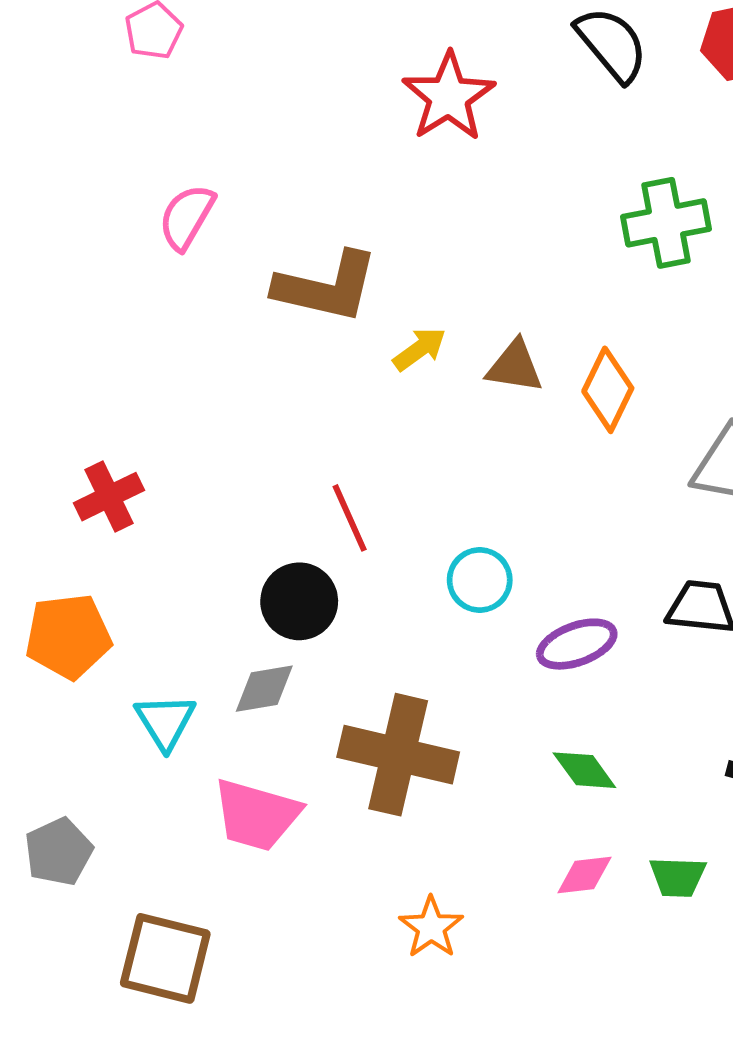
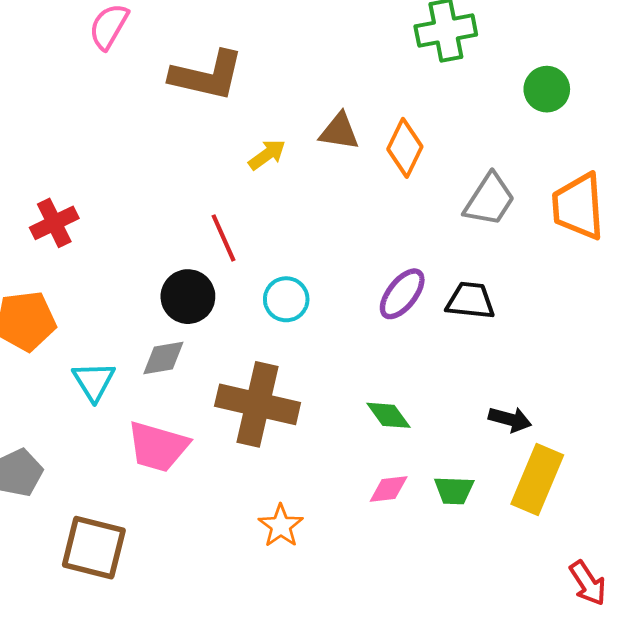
yellow arrow: (420, 349) -> (267, 155), moved
cyan circle: (480, 580) -> (286, 299), moved
purple ellipse: (577, 644) -> (402, 294), moved, turned -32

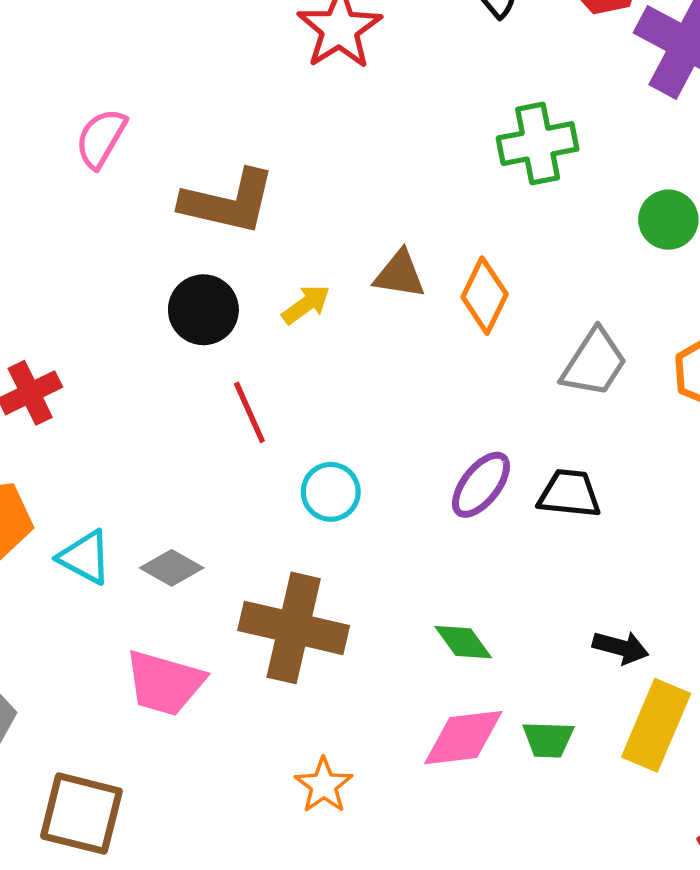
black circle: (188, 297) -> (203, 310), moved
gray diamond: (163, 358) -> (172, 568), turned 39
cyan triangle: (94, 381) -> (85, 557), moved, turned -30
pink diamond: (389, 489) -> (463, 738), size x1.6

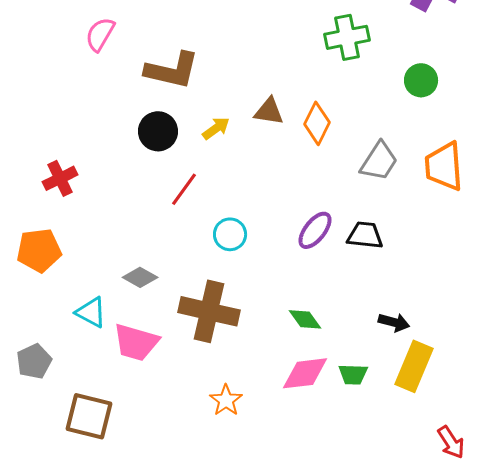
red line: (249, 412) -> (184, 189), turned 60
cyan triangle: (85, 557) -> (91, 312), moved

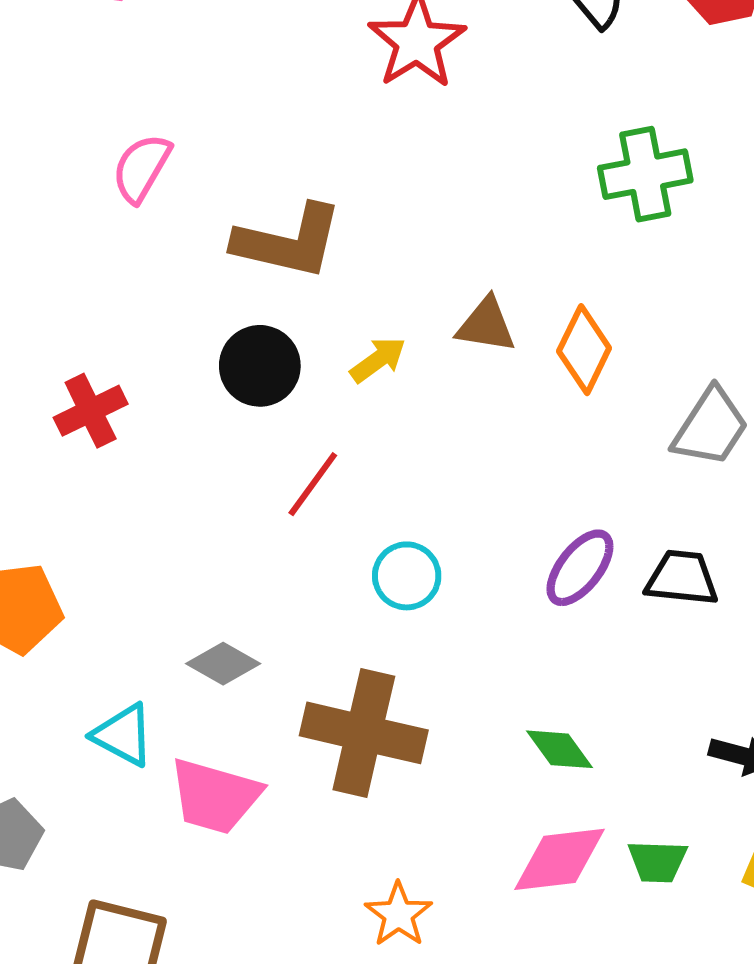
red cross: (60, 178) -> (91, 411), moved

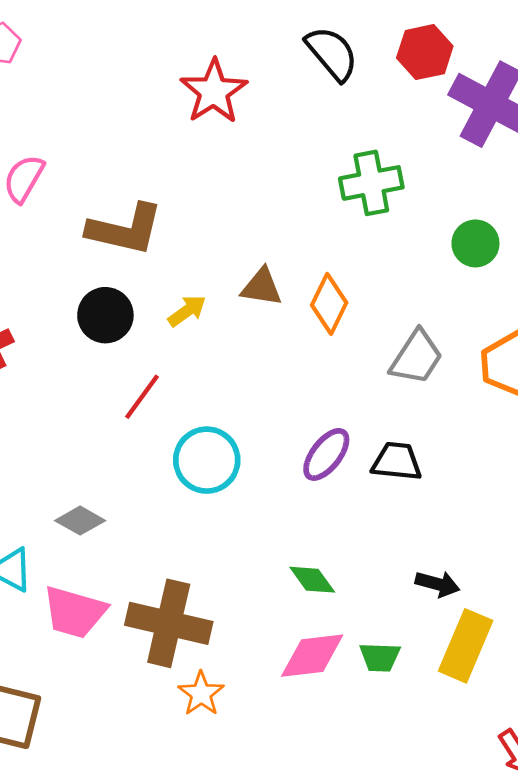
cyan circle: (407, 576) -> (207, 460), size x1.4
brown cross: (364, 733) -> (169, 623), moved

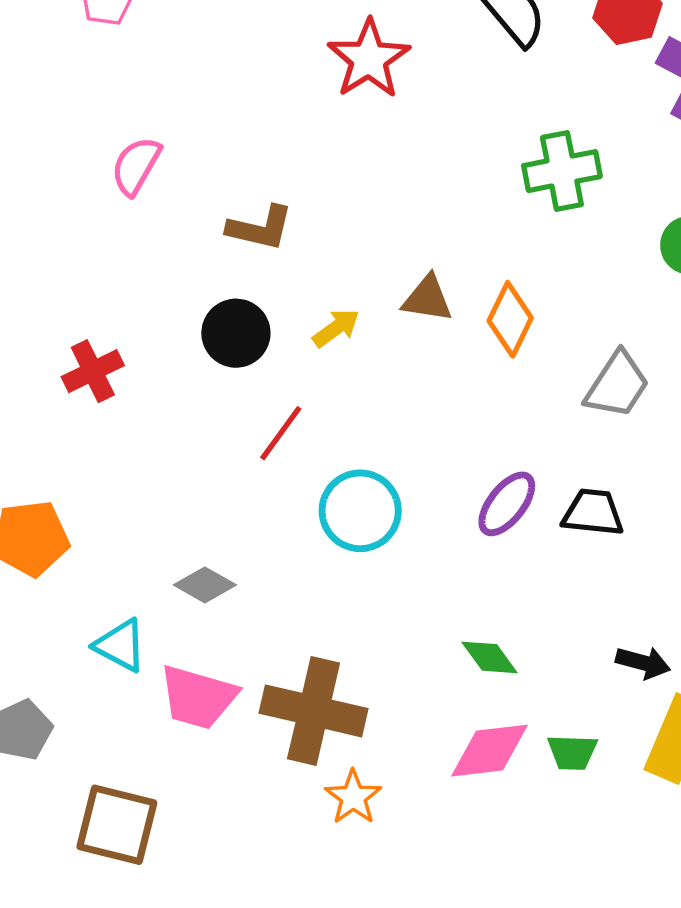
brown L-shape: (125, 229) -> (260, 228), size x0.7

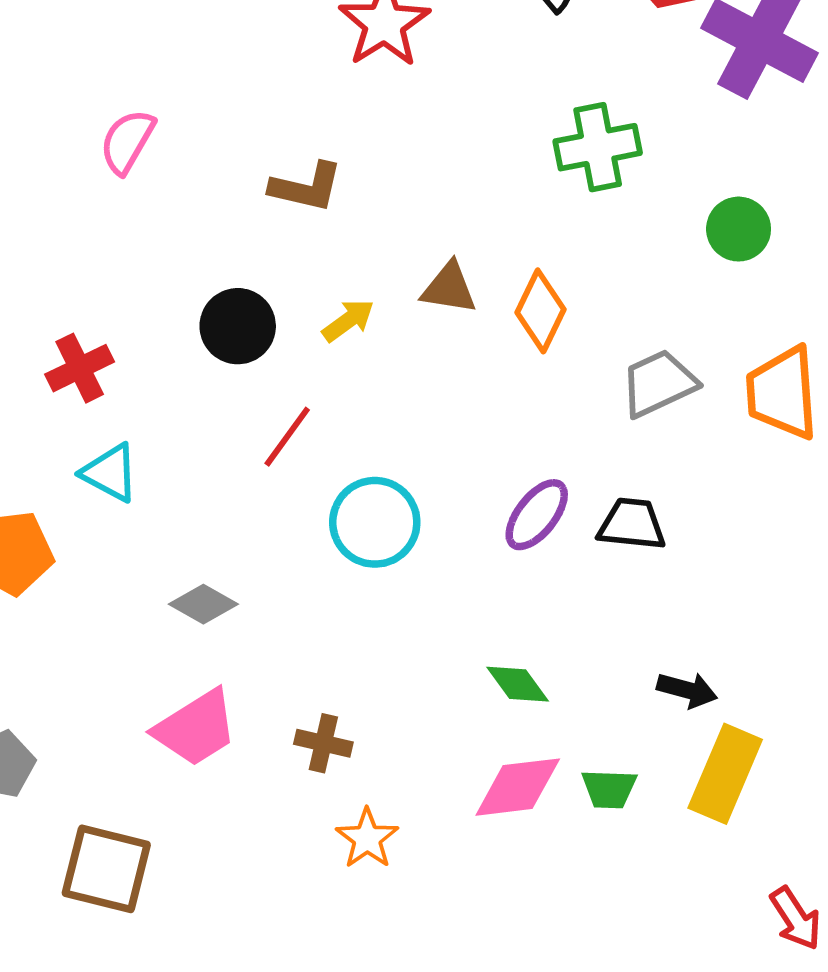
brown L-shape: (260, 228) -> (306, 187), moved
gray trapezoid: (617, 385) -> (659, 383), turned -148
cyan triangle: (120, 645) -> (110, 473), moved
pink trapezoid: (198, 697) -> (196, 728), turned -48
brown cross: (314, 711) -> (323, 743), size x0.5

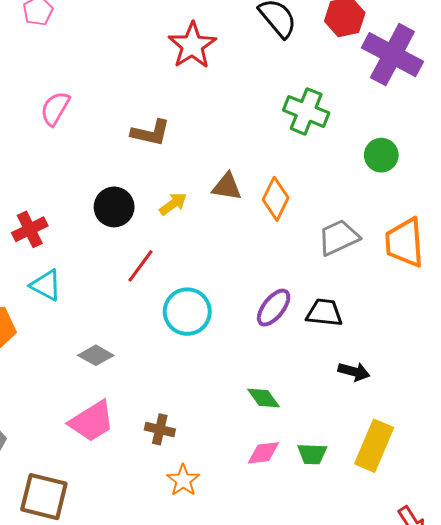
green cross: (598, 147) -> (306, 111), turned 33
black arrow: (687, 690) -> (354, 372), moved
pink diamond: (518, 787) -> (263, 453), size x0.7

